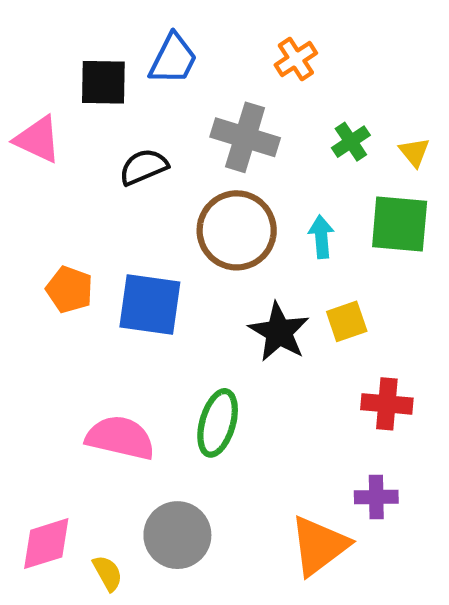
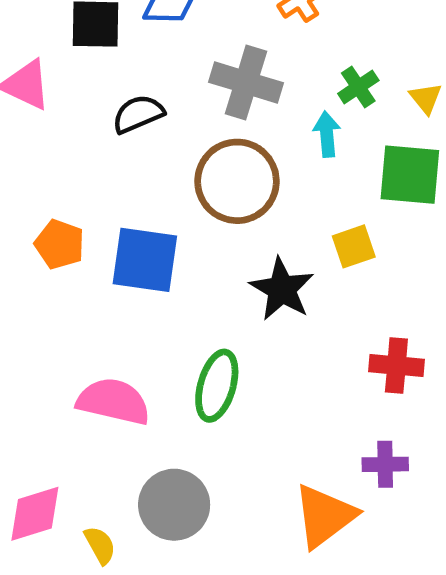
cyan arrow: (321, 237) -> (327, 134), moved
yellow square: (347, 321) -> (354, 246), moved

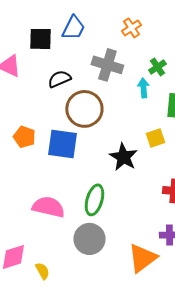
brown circle: (237, 181) -> (84, 109), moved
gray circle: (174, 505) -> (89, 239), moved

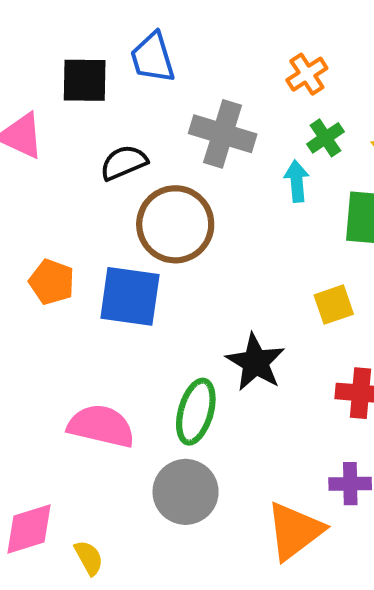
blue trapezoid: (73, 28) -> (153, 58), turned 136
orange cross: (131, 28) -> (307, 74), moved
yellow square: (155, 138) -> (334, 305), moved
black star: (123, 157) -> (255, 362), moved

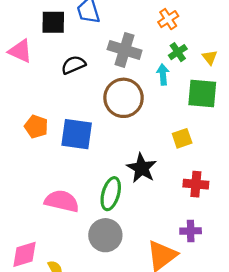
brown circle: (175, 224) -> (124, 98), moved

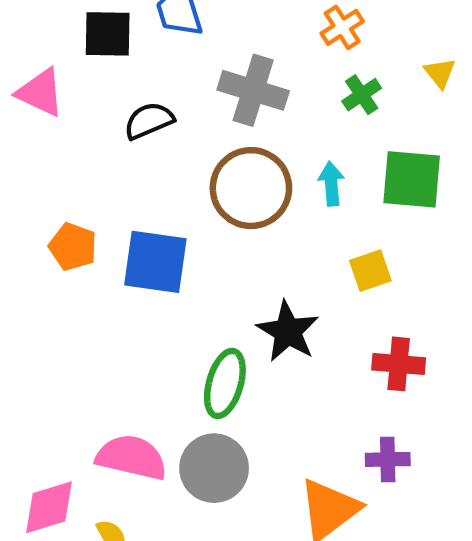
yellow triangle: (210, 57) -> (440, 73), moved
cyan arrow: (163, 74) -> (331, 184), moved
pink semicircle: (62, 201) -> (132, 457), moved

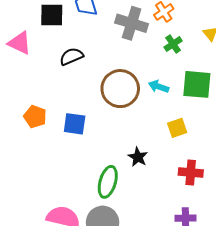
gray cross: (253, 90) -> (132, 23), moved
cyan arrow: (331, 184) -> (159, 87), turned -66
blue square: (155, 262) -> (75, 124), size x0.7
black star: (288, 331) -> (138, 157), size x0.7

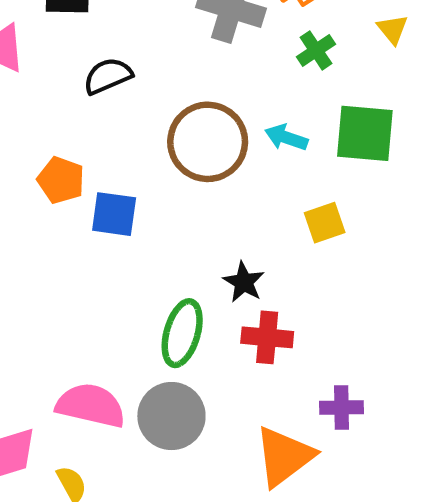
orange pentagon: (35, 117) -> (61, 180), moved
red cross: (191, 173) -> (267, 337), moved

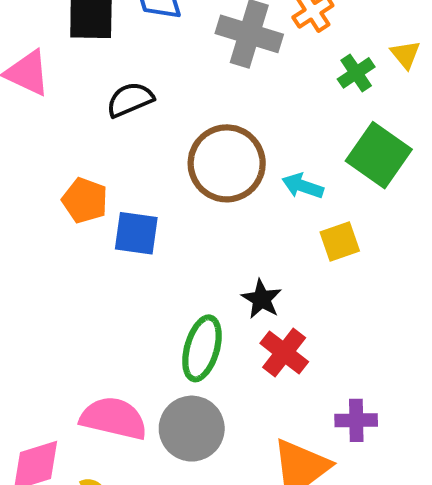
green cross: (316, 50) -> (356, 73), moved
green square: (365, 133) -> (379, 155), turned 30
cyan arrow: (286, 138) -> (303, 186), moved
red cross: (267, 337) -> (284, 352), turned 33

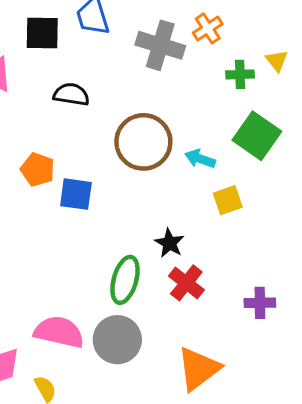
green cross: (356, 73) -> (240, 74), turned 32
black semicircle: (130, 100) -> (71, 94), turned 32
purple cross: (356, 420) -> (260, 303), moved

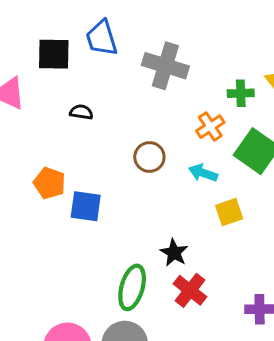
orange cross: (208, 28) -> (210, 127), moved
black semicircle: (71, 94) -> (81, 112), size x0.7
brown circle: (143, 142) -> (149, 157), size x0.6

